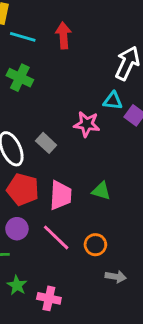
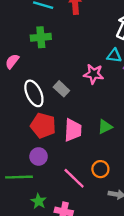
green cross: (20, 78) -> (41, 37), turned -30
green triangle: (101, 191) -> (105, 127), turned -42
pink line: (56, 237) -> (74, 178), moved

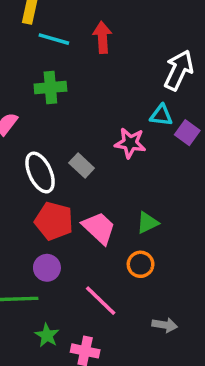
pink trapezoid: (73, 130) -> (99, 228), turned -50
orange circle: (100, 169) -> (141, 264), moved

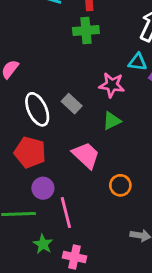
green cross: (50, 88) -> (86, 30), moved
red pentagon: (54, 221) -> (30, 152), moved
green triangle: (147, 223) -> (112, 121), moved
pink line: (101, 301) -> (66, 213), moved, turned 32

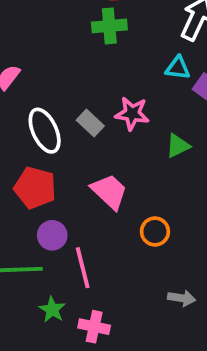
pink star: (112, 85) -> (132, 114), moved
green triangle: (112, 121) -> (178, 146), moved

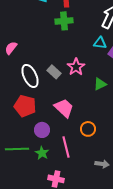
pink star: (132, 114) -> (76, 67), turned 30
purple circle: (52, 235) -> (42, 130), moved
pink line: (83, 268) -> (66, 147), moved
green star: (52, 310) -> (42, 153), moved

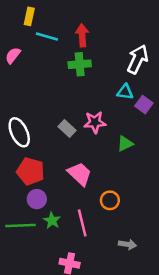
pink semicircle: (11, 48) -> (13, 55), moved
pink star: (76, 67) -> (95, 122), turned 30
white ellipse: (30, 76) -> (19, 132), moved
purple circle: (42, 130) -> (37, 199), moved
green star: (42, 153) -> (52, 220), moved

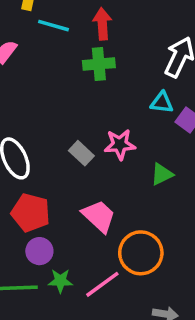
orange circle: (110, 200) -> (141, 253), size x1.6
green star: (52, 220) -> (60, 281), turned -30
pink line: (82, 223) -> (102, 284), turned 68

